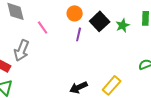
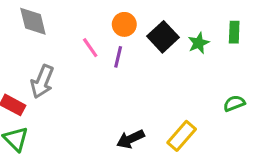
pink line: (43, 27) -> (90, 48), moved
purple line: (79, 34) -> (118, 57), moved

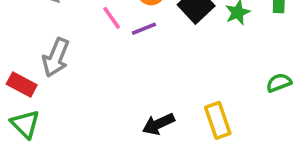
purple line: (118, 57) -> (144, 29), turned 55
yellow rectangle: (182, 136) -> (218, 120), turned -60

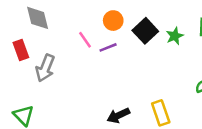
red rectangle: (22, 84) -> (21, 50), moved, turned 42

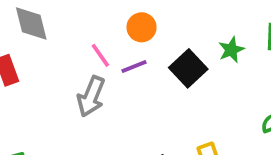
black square: (145, 31) -> (188, 68), moved
gray arrow: (45, 68) -> (91, 96), moved

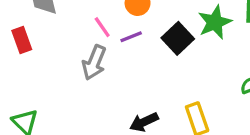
green star: (231, 50) -> (215, 22), size x1.5

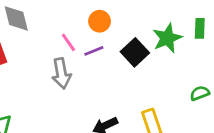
gray arrow: (94, 62) -> (61, 73), turned -32

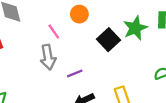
purple line: (94, 51) -> (75, 73), moved

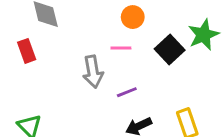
pink line: (54, 32) -> (121, 48), moved, turned -56

